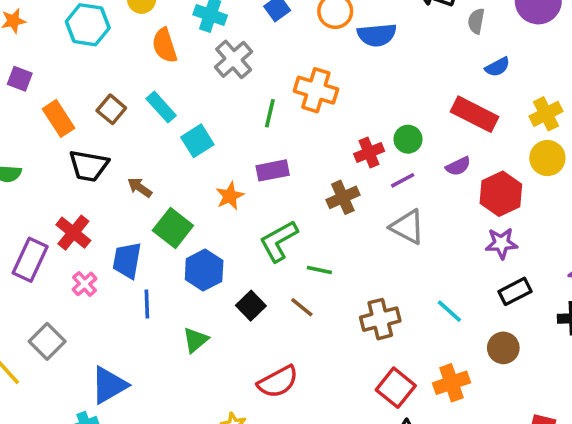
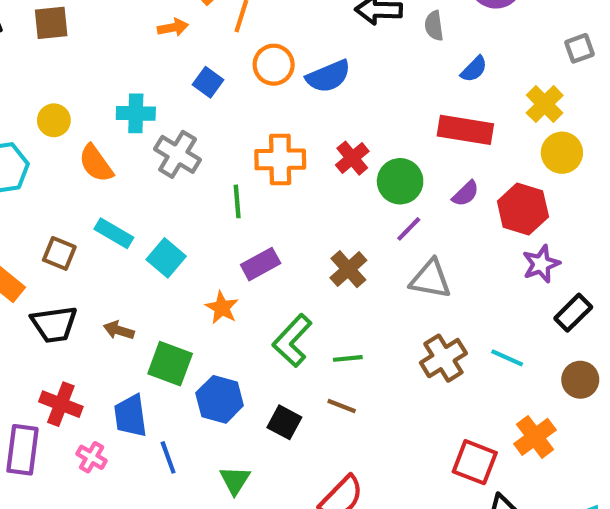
green circle: (408, 139) -> (400, 181), size x1.4
red cross: (369, 152) -> (352, 158), moved
brown cross: (380, 319) -> (443, 358), moved

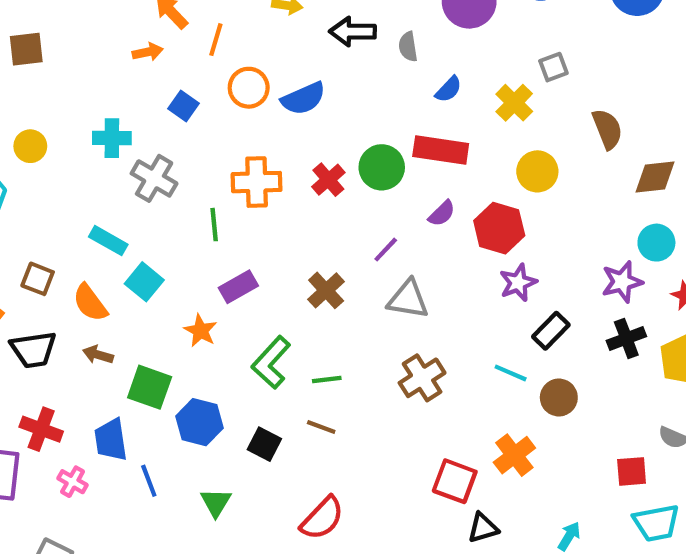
yellow cross: (545, 104) -> (514, 103), moved
orange semicircle: (96, 163) -> (90, 303), moved
green circle: (400, 181) -> (382, 167), moved
cyan rectangle: (114, 233) -> (108, 241), moved
cyan line: (507, 358) -> (511, 373), moved

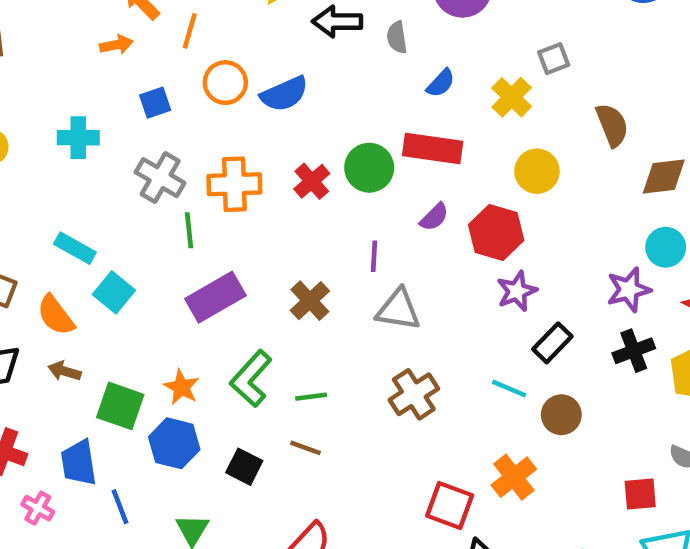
blue square: (183, 106) -> (155, 103), turned 36
gray cross: (154, 178) -> (160, 178), moved
purple line: (386, 250) -> (374, 256), turned -40
purple rectangle: (238, 287) -> (215, 297), size x1.4
orange star: (200, 331) -> (181, 387), moved

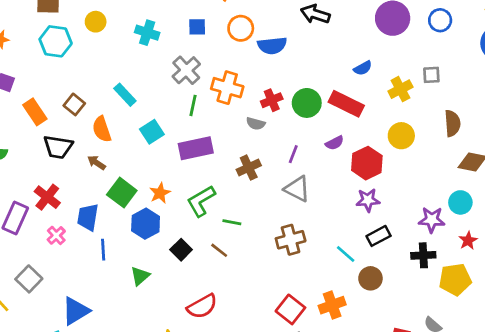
gray semicircle: (397, 37) -> (256, 124), moved, turned -84
cyan square: (114, 292) -> (152, 132), moved

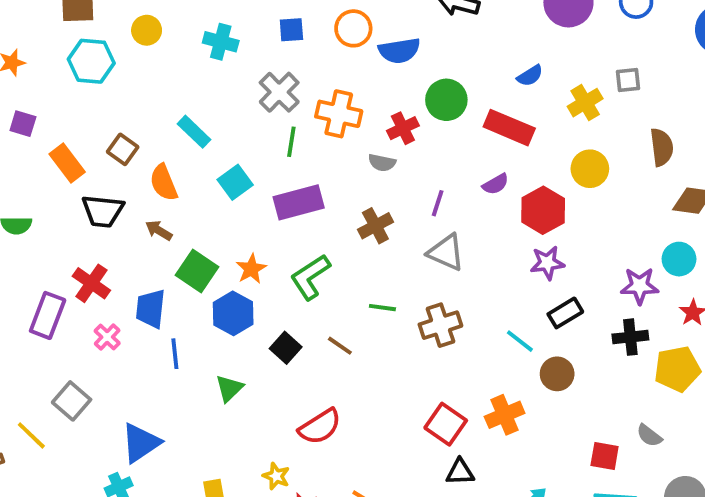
green circle: (307, 103) -> (446, 100), moved
green line: (232, 222) -> (382, 308), moved

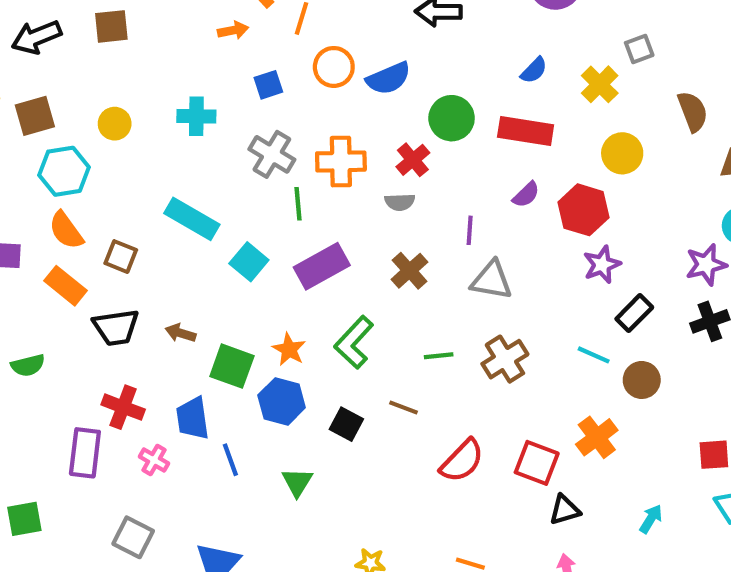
cyan rectangle: (194, 132) -> (192, 219), size x1.4
orange semicircle: (164, 183) -> (66, 230), moved
red semicircle: (320, 427) -> (462, 461), moved

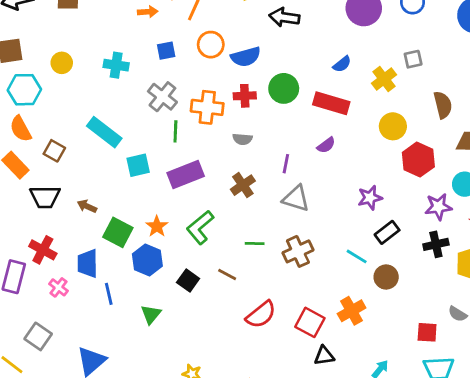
red cross: (413, 160) -> (245, 96), moved, turned 30
red hexagon: (584, 210) -> (418, 160), moved
cyan square: (249, 262) -> (138, 165), turned 30

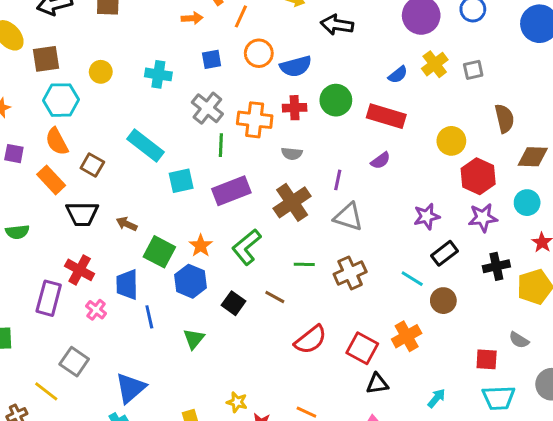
yellow cross: (384, 79) -> (435, 64), moved
brown cross: (243, 185) -> (292, 202), size x1.4
purple star: (438, 207) -> (483, 218), moved

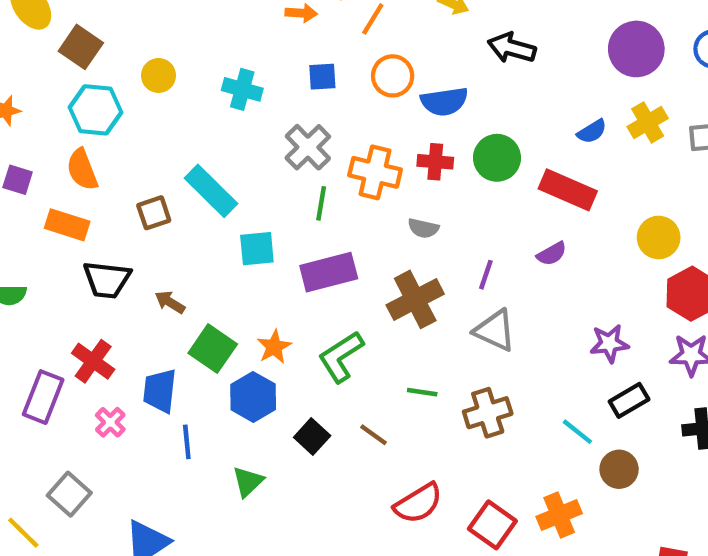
brown square: (46, 59) -> (81, 47), turned 36
brown square: (92, 165) -> (154, 213), moved, turned 35
orange rectangle: (51, 180) -> (67, 225), turned -36

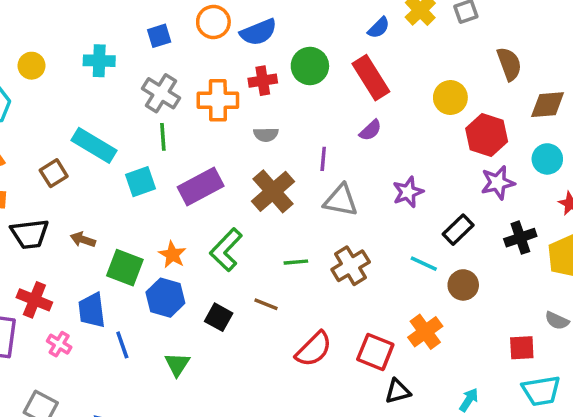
red rectangle: (568, 190) -> (371, 78), turned 48
green line: (321, 203) -> (163, 137), moved
purple star: (609, 343) -> (408, 192), moved

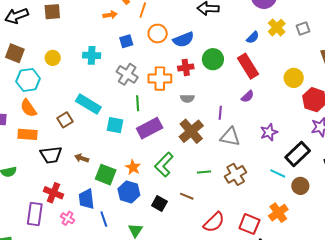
green line: (163, 137) -> (138, 103), moved
cyan square: (140, 182) -> (115, 125), turned 30
black rectangle: (458, 230) -> (298, 154), size x1.4

